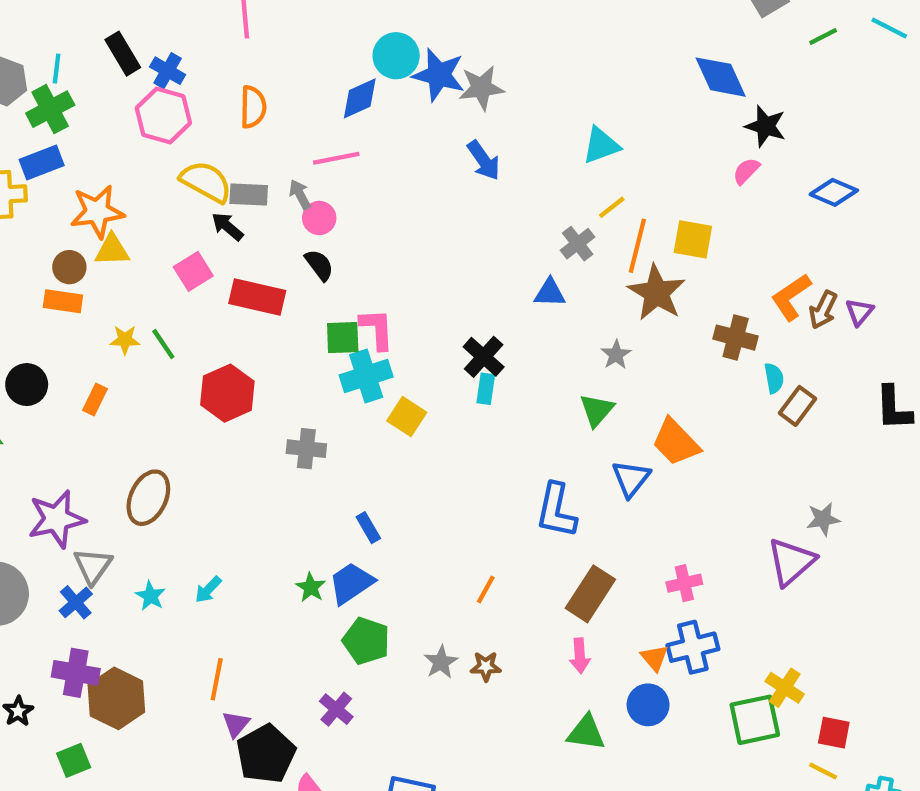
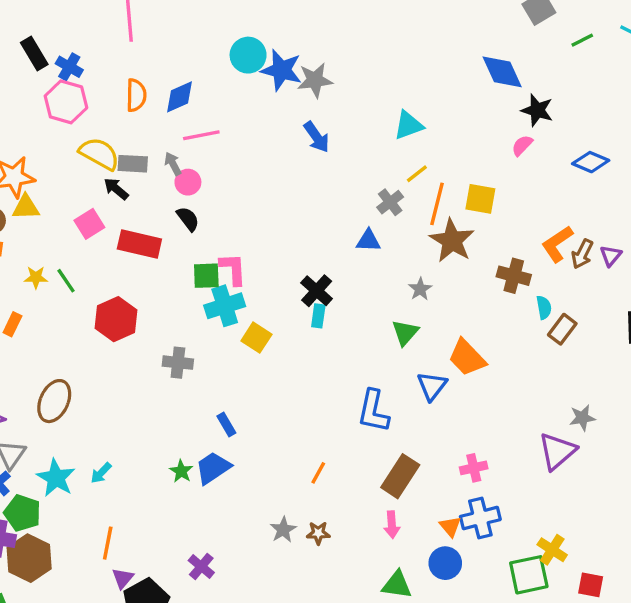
blue diamond: (360, 98) -> (180, 97), moved
cyan star: (151, 596) -> (56, 478), size x1.6
green pentagon: (366, 641) -> (22, 513), moved

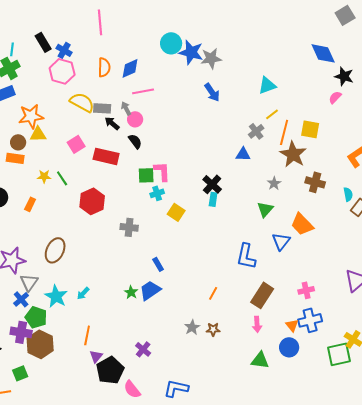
black arrow: (116, 189) -> (112, 123), moved
brown cross: (514, 276) -> (315, 182), moved
cyan cross: (225, 306) -> (157, 193), size x0.6

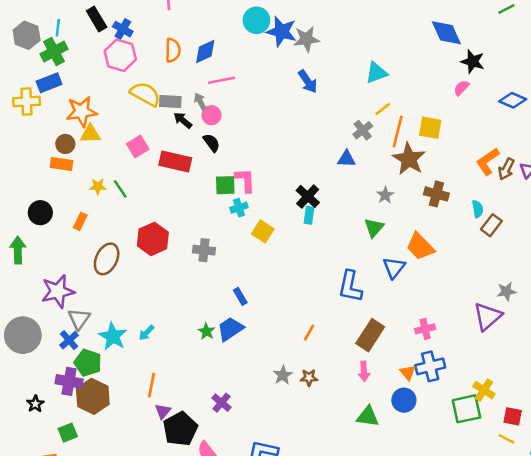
red hexagon: (92, 201) -> (153, 239), moved
brown ellipse: (55, 250) -> (107, 259), moved

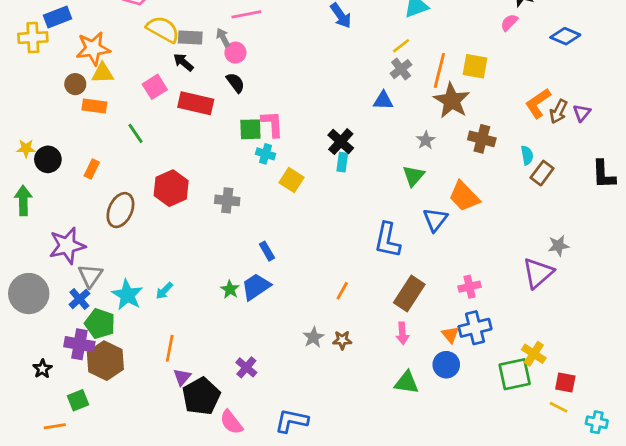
yellow line: (383, 109) -> (401, 46), moved
black arrow: (183, 120) -> (183, 62), moved
orange rectangle: (62, 164) -> (94, 106), moved
yellow star: (98, 186) -> (26, 148), moved
cyan cross: (239, 208) -> (266, 154), turned 35

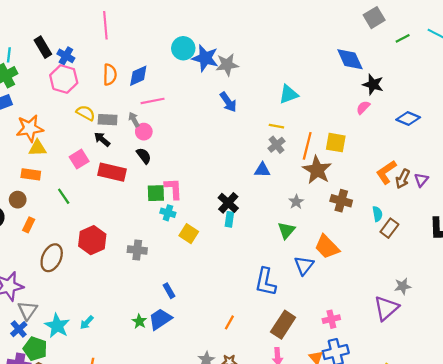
yellow semicircle: (163, 29) -> (86, 113), size x0.7
yellow line: (401, 46) -> (276, 126), turned 48
brown circle: (75, 84) -> (18, 200), moved

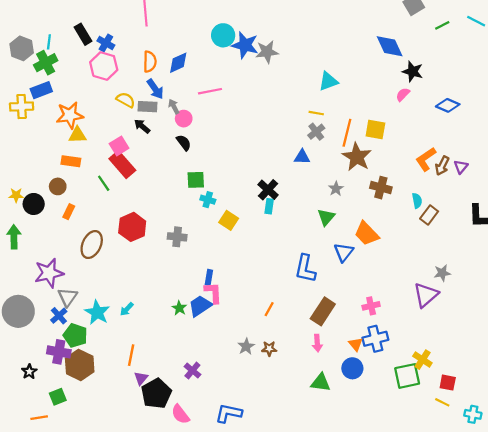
pink line: (153, 101) -> (210, 91), moved
blue arrow: (228, 102) -> (155, 89), moved
red rectangle: (112, 172) -> (122, 165), moved, turned 36
pink L-shape: (173, 189) -> (213, 293), moved
blue rectangle: (169, 291) -> (209, 277), turned 40

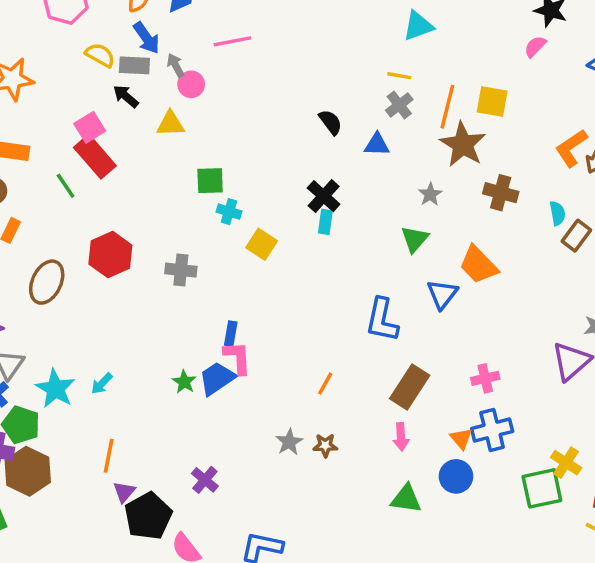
yellow triangle: (77, 135) -> (171, 124), moved
black semicircle: (184, 143) -> (330, 122), moved

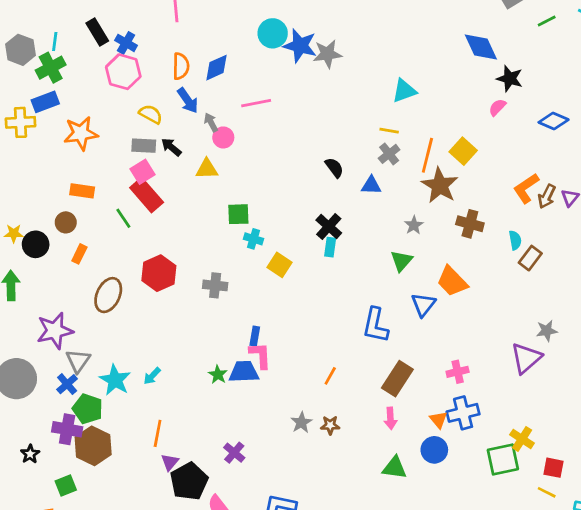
gray rectangle: (134, 65) -> (144, 146), moved
yellow square: (492, 101) -> (463, 151), turned 32
blue trapezoid: (217, 378) -> (244, 372), turned 32

